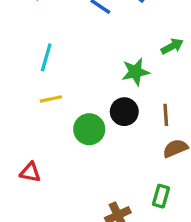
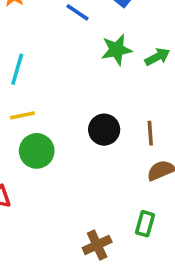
green star: (135, 72) -> (117, 50), moved
green circle: (89, 129) -> (37, 151), moved

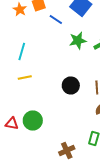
green circle: (37, 151) -> (33, 120), moved

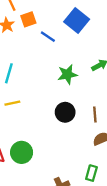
green star: (78, 40) -> (67, 74), moved

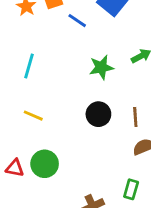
yellow line: (12, 103) -> (33, 116), moved, turned 35

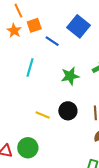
cyan line: (29, 66) -> (30, 68), moved
yellow line: (33, 116) -> (43, 115), moved

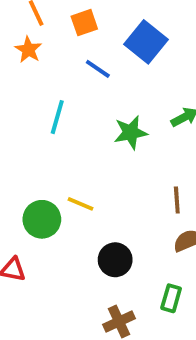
orange square: (34, 25) -> (84, 23), moved
black circle: (68, 111) -> (115, 260), moved
green circle: (28, 148) -> (42, 219), moved

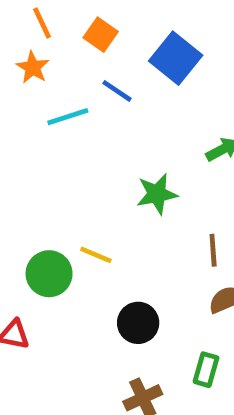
orange square: (84, 23) -> (101, 35), turned -36
cyan line: (57, 117) -> (68, 117), moved, turned 56
green star: (131, 133) -> (157, 194), moved

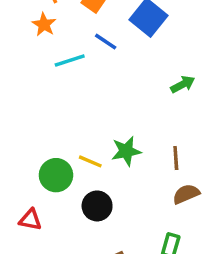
green star: (157, 194) -> (126, 151), moved
black circle: (138, 323) -> (97, 206), moved

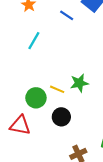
cyan line: (70, 60) -> (34, 41), moved, turned -42
red triangle: (30, 220) -> (20, 125), size x1.5

